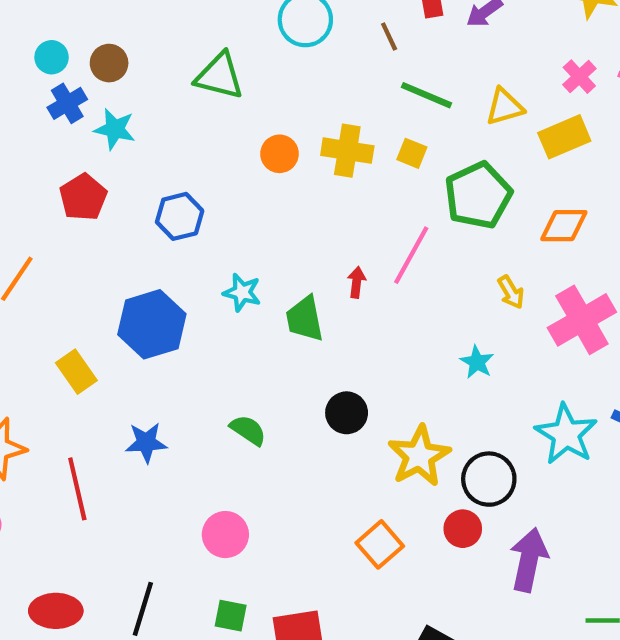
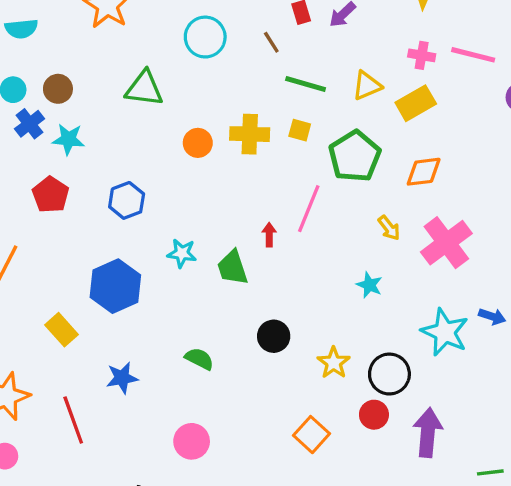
pink cross: (579, 77) -> (422, 55), turned -30
yellow star: (419, 456) -> (334, 363), size x0.7

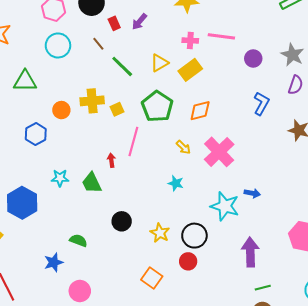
green line: (306, 84) -> (122, 66), turned 35
yellow square: (300, 130) -> (117, 109), moved, turned -32
blue hexagon: (127, 200) -> (36, 134), moved
blue star: (122, 378) -> (54, 262), moved
purple arrow: (428, 433) -> (250, 252), moved

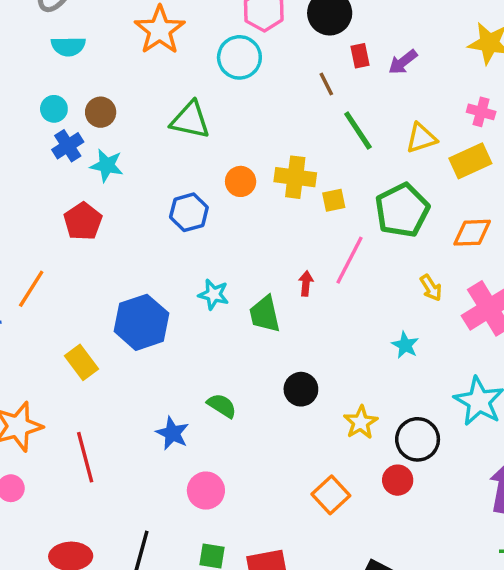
cyan circle: (58, 45) -> (239, 57), moved
blue star: (54, 262) -> (172, 433), turned 30

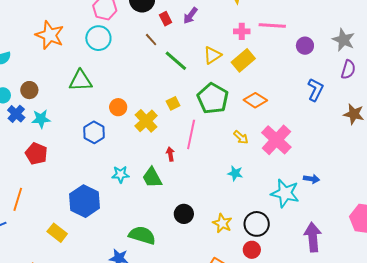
yellow cross: (295, 177) -> (146, 121), moved, turned -35
orange diamond: (472, 233) -> (255, 100), turned 50
green semicircle: (222, 406) -> (142, 235), size x1.5

